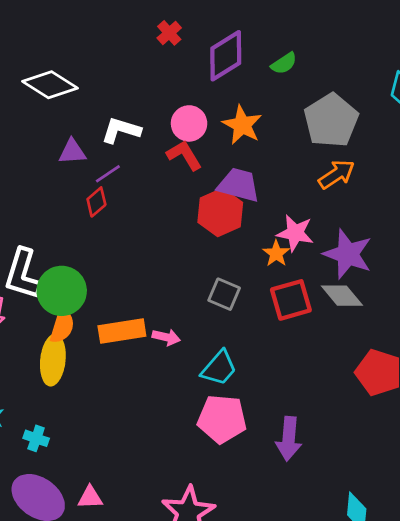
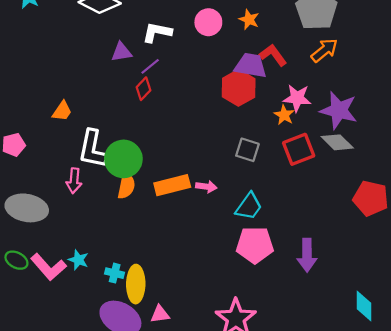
orange star: (242, 125) -> (249, 20), size x0.7
red L-shape: (184, 155) -> (273, 55), moved
yellow ellipse: (53, 360) -> (136, 284), moved

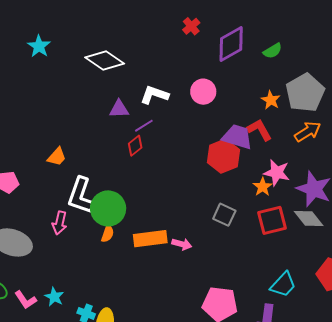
orange star: (249, 20) -> (271, 100), moved
orange semicircle: (126, 186) -> (108, 234), size x0.7
cyan trapezoid: (249, 206) -> (283, 285), moved
pink L-shape: (48, 267) -> (26, 300), size x0.7

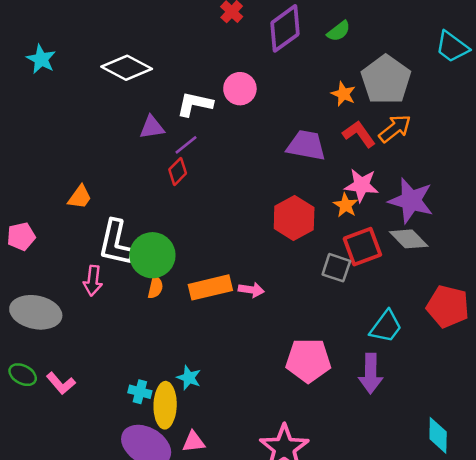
pink circle: (203, 92) -> (240, 89), moved
red L-shape: (259, 130) -> (359, 134), moved
red hexagon: (223, 156) -> (294, 218), moved
gray square: (224, 215) -> (336, 268), moved
cyan star: (54, 297) -> (189, 378), moved

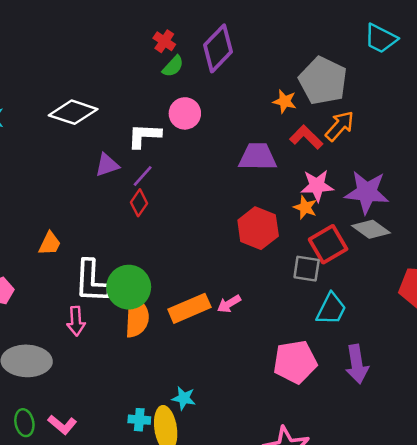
green semicircle: (339, 31) -> (173, 66), moved
orange semicircle: (155, 287) -> (137, 317), size x1.8
pink arrow: (251, 290) -> (229, 304), turned 150
cyan trapezoid: (386, 327) -> (331, 309), moved
green ellipse: (23, 375) -> (24, 423), turned 60

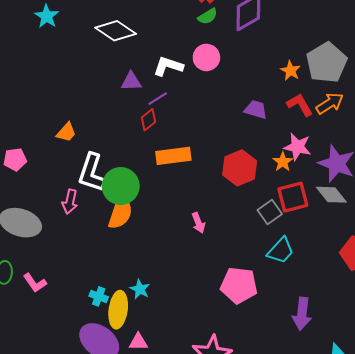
purple trapezoid: (258, 157) -> (256, 110), size x0.7
gray square: (307, 269) -> (270, 212), turned 30
pink arrow: (229, 304) -> (198, 223), turned -96
orange rectangle: (189, 308) -> (173, 156), moved
purple arrow: (357, 364) -> (302, 314), moved

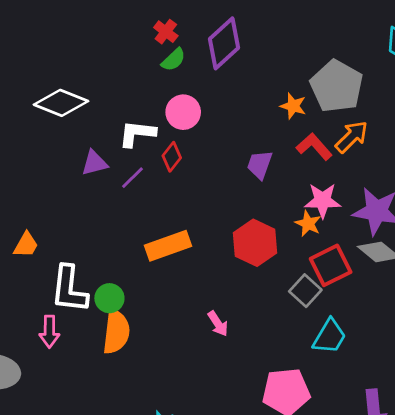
purple trapezoid: (256, 110) -> (260, 165), turned -75
red diamond: (148, 120) -> (172, 157), moved
green circle: (121, 186) -> (109, 298), size x0.6

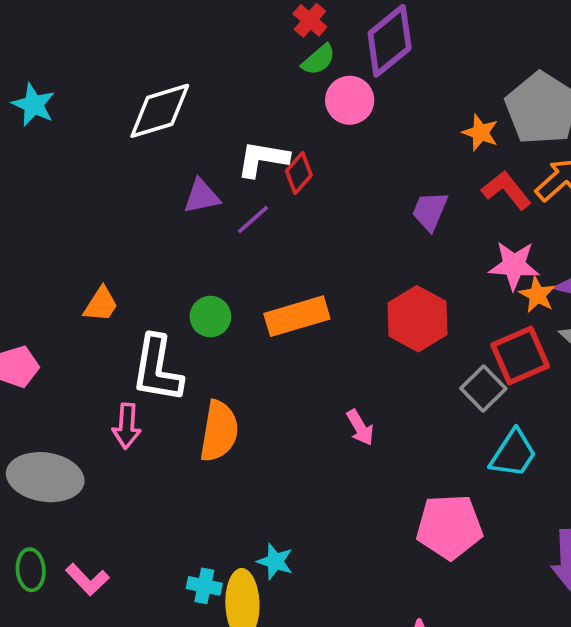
white diamond: (61, 103) -> (160, 111), turned -42
pink circle: (183, 112) -> (350, 100), moved
red diamond: (172, 157) -> (299, 173), moved
orange star: (308, 224) -> (537, 295), moved
green circle: (109, 298) -> (210, 317), moved

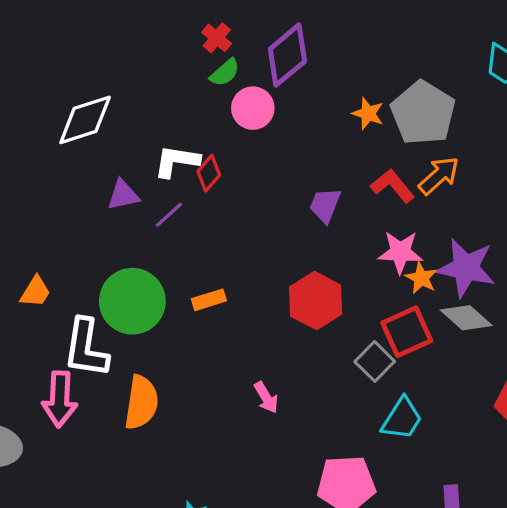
orange star: (480, 133) -> (368, 113), moved
orange rectangle: (297, 316) -> (209, 300), size x0.6
green circle: (210, 317) -> (132, 301), size x1.8
pink arrow: (127, 426) -> (60, 399), size x1.4

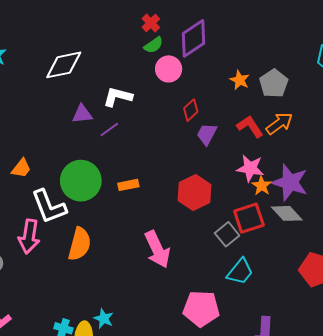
gray pentagon: (423, 113) -> (274, 83), size x0.7
red diamond: (209, 173) -> (191, 110), moved
white L-shape: (86, 348) -> (49, 207), turned -36
pink arrow: (266, 397) -> (157, 249), size x1.8

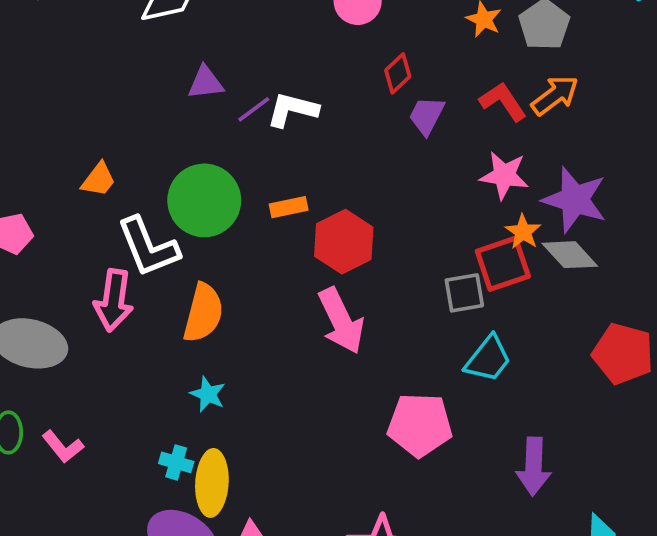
white L-shape: (118, 97) -> (292, 110), moved
orange star: (262, 186) -> (523, 232), moved
red hexagon: (194, 193) -> (344, 242), moved
gray square: (227, 234) -> (464, 293), turned 30
cyan star: (104, 319) -> (208, 394), moved

